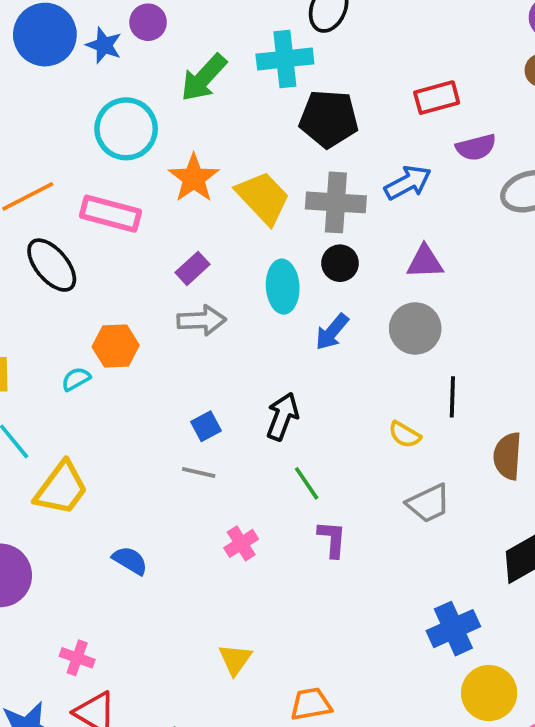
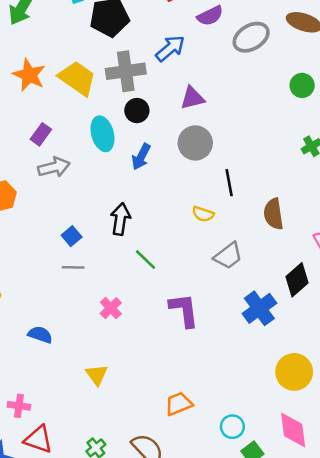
purple L-shape: (332, 539) -> (184, 310), moved, size x1.4
blue cross: (453, 629) -> (259, 308), moved
yellow triangle: (235, 659) -> (97, 375), moved

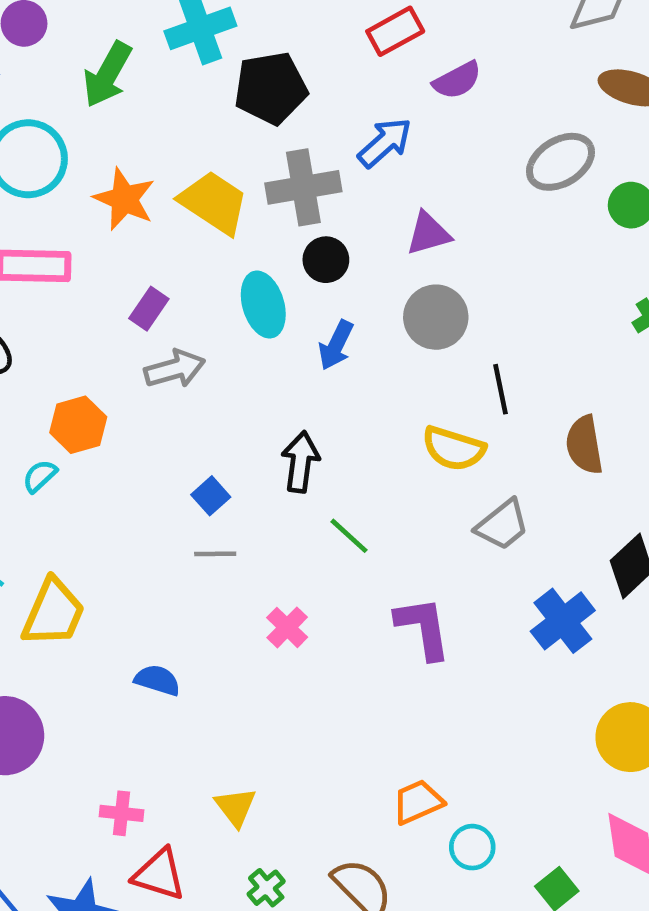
gray ellipse: (251, 37) -> (560, 162), moved
yellow semicircle: (203, 214) -> (454, 449), size x1.5
yellow triangle: (97, 375) -> (236, 807), moved
cyan circle: (232, 427) -> (472, 847), moved

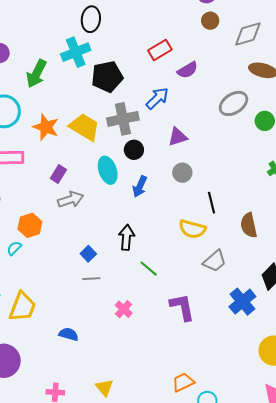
gray circle: (436, 317) -> (182, 173), size x0.7

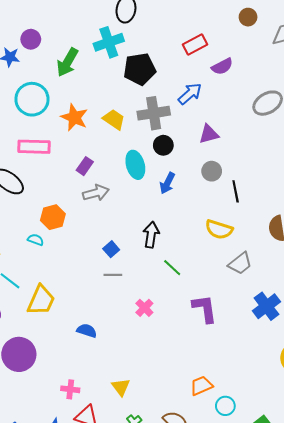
yellow trapezoid: (85, 127) -> (114, 119), size x0.7
black line: (212, 203) -> (236, 191), moved
cyan semicircle: (14, 248) -> (36, 240), turned 63

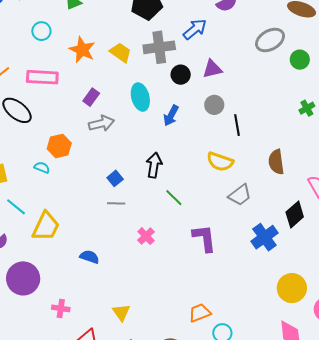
cyan circle: (32, 99) -> (41, 31), size x0.6
black circle: (163, 145) -> (181, 75), moved
pink cross: (70, 389) -> (61, 308), moved

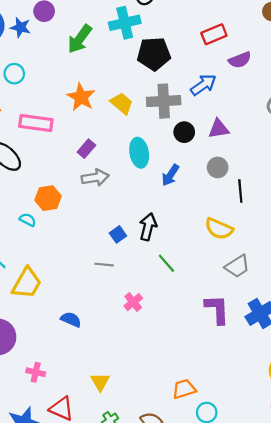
cyan circle: (41, 31) -> (14, 74), moved
blue square: (115, 178) -> (118, 234), moved
purple L-shape: (204, 238) -> (217, 309), moved

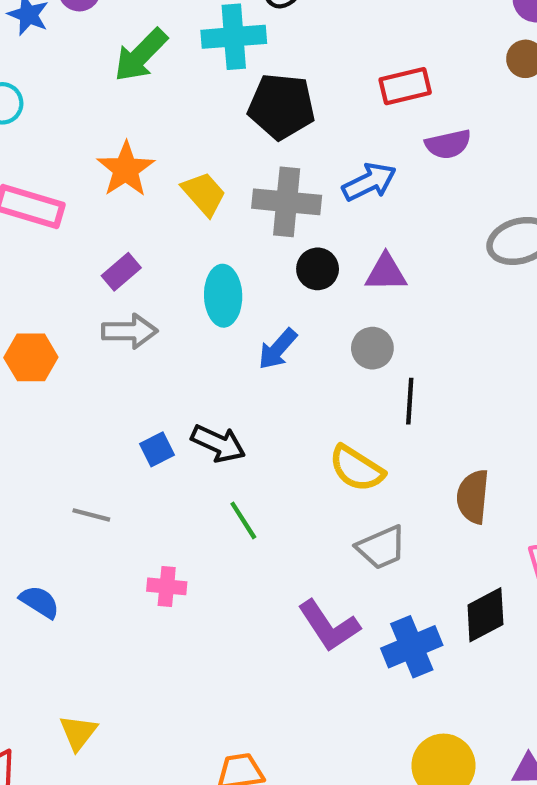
black arrow: (148, 227) -> (218, 443), turned 92
gray line: (104, 265) -> (91, 515), moved
pink cross: (133, 302) -> (167, 586), turned 36
purple L-shape: (217, 309) -> (329, 626), turned 140

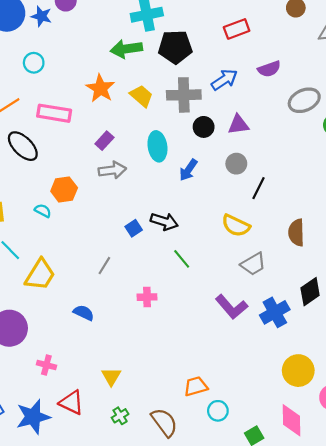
green arrow: (141, 55) -> (126, 49), moved, turned 44
purple semicircle: (448, 144) -> (269, 69), moved
black line: (410, 401) -> (258, 188), turned 30
gray line: (91, 515) -> (104, 266), turned -66

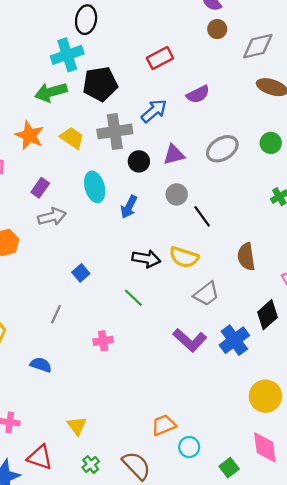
gray ellipse: (304, 100) -> (222, 149), moved
black line: (258, 188) -> (202, 216), turned -55
black arrow: (164, 221) -> (146, 259), moved

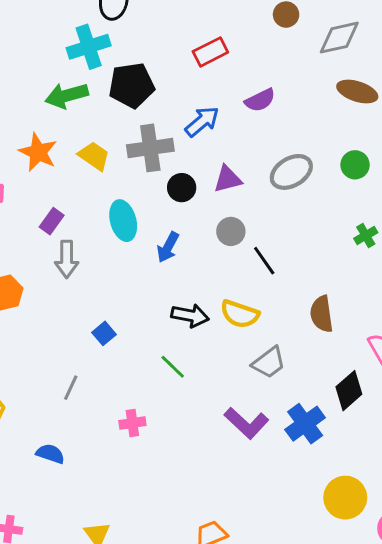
gray arrow: (52, 217) -> (67, 259), turned 104

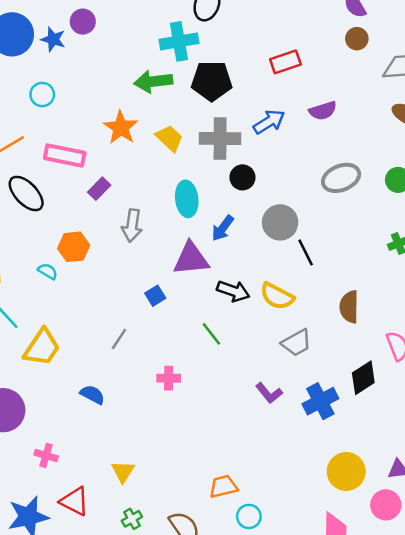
purple triangle: (228, 179) -> (191, 259), moved, size x1.4
purple rectangle: (52, 221) -> (99, 189), moved
gray circle: (231, 231) -> (280, 222), size x1.4
purple L-shape: (246, 423) -> (269, 393), size x0.7

